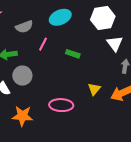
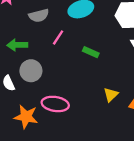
pink ellipse: (61, 105) -> (55, 104), moved

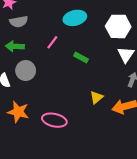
gray semicircle: (39, 15) -> (19, 22), moved
pink ellipse: (55, 104) -> (54, 120), moved

